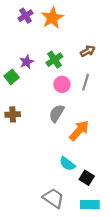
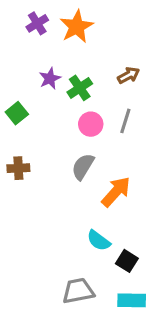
purple star: (27, 62) -> (50, 78), moved
gray trapezoid: (53, 198) -> (78, 291), turned -45

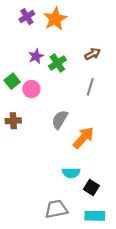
pink circle: (91, 124) -> (31, 89), moved
cyan semicircle: (99, 241) -> (71, 173), turned -36

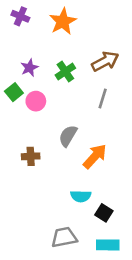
purple cross: (27, 17) -> (20, 16), moved, turned -35
brown arrow: (93, 54) -> (105, 61), size x1.5
purple star: (36, 56) -> (29, 68), moved
brown cross: (13, 121) -> (31, 156), moved

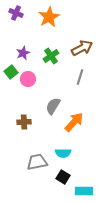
black square: (104, 213) -> (63, 177), moved
gray trapezoid: (64, 237) -> (37, 162), moved

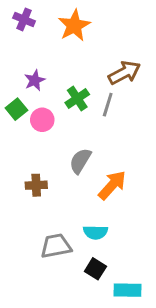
green cross: (51, 56) -> (77, 99), moved
gray line: (80, 77) -> (108, 105), moved

